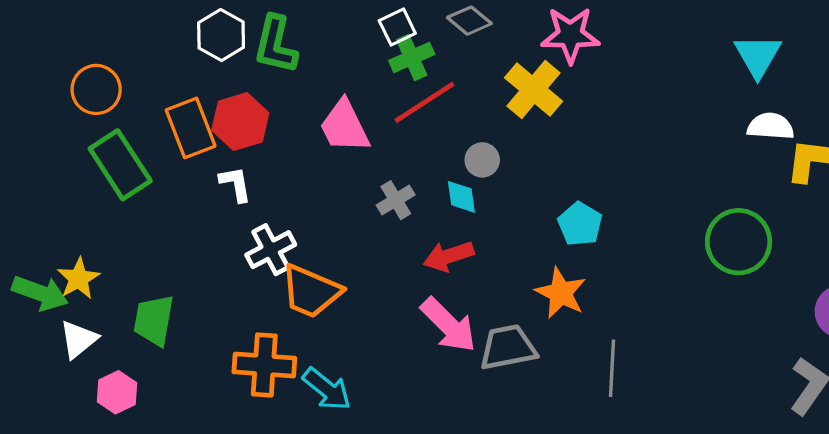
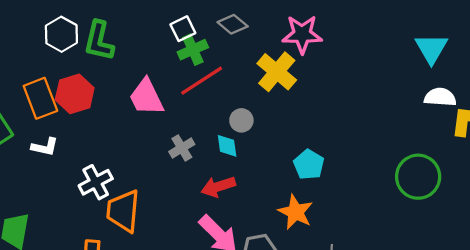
white L-shape: (235, 184) -> (45, 147), moved, turned 112
orange trapezoid: (311, 291) -> (123, 211), turned 72

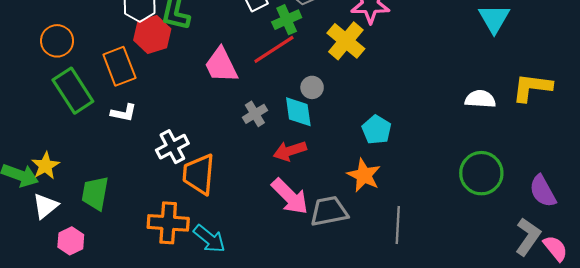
green cross: (193, 50) -> (287, 20), moved
red hexagon: (75, 94) -> (152, 35), moved
white semicircle: (440, 97) -> (480, 99), moved
cyan diamond: (227, 146) -> (298, 112), size x1.4
green circle: (418, 177) -> (481, 173), moved

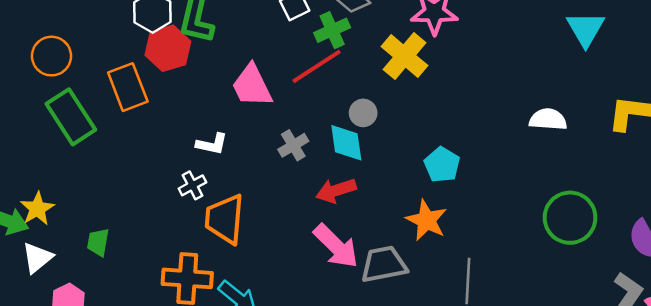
white semicircle: (480, 99) -> (548, 119), moved
white L-shape: (124, 113) -> (212, 144), moved
white cross: (172, 147) -> (192, 185), size x0.7
green trapezoid: (95, 193) -> (98, 242), size x0.7

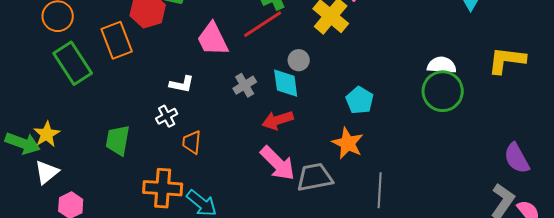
green circle: (570, 218) -> (443, 91), moved
orange trapezoid: (225, 219) -> (192, 142), size x0.6
green trapezoid: (98, 242) -> (118, 140), moved, size x1.4

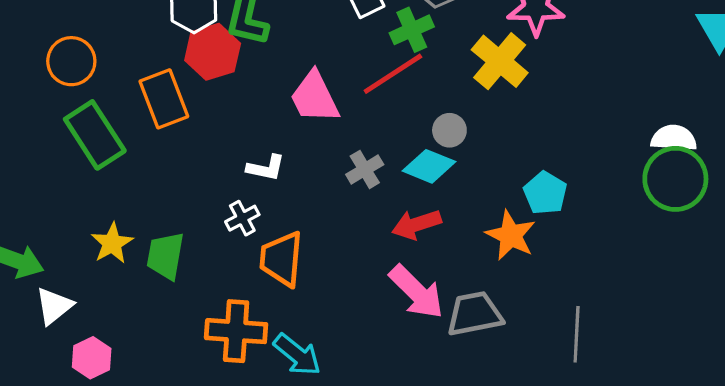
cyan diamond: (286, 83) -> (429, 166), turned -60
yellow star: (47, 134) -> (112, 243), moved
orange trapezoid: (192, 142) -> (282, 259), size x1.5
orange star: (348, 143) -> (511, 235), moved

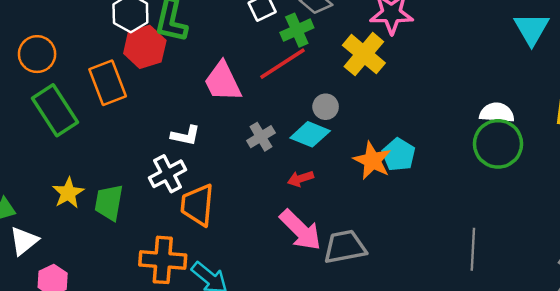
white cross: (242, 218) -> (168, 174), size x1.4
red arrow: (417, 224) -> (300, 179), size x0.7
orange star: (511, 235) -> (372, 161), moved
gray line: (577, 334) -> (473, 249), moved

